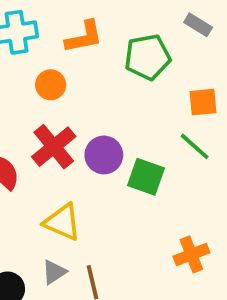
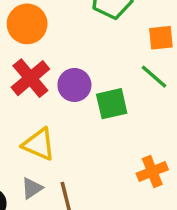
orange circle: (51, 85) -> (27, 24), size x1.5
green square: (146, 177) -> (112, 104), turned -32

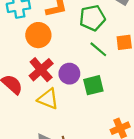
green line: (154, 77) -> (98, 49), moved
yellow triangle: (39, 144) -> (48, 99), moved

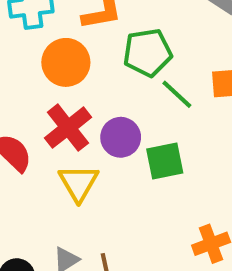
green pentagon: (92, 18) -> (148, 53), moved
yellow triangle: (48, 99) -> (79, 183), turned 35

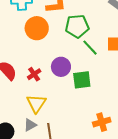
red cross: (68, 128) -> (34, 74), moved, size x0.6
yellow triangle: (79, 183) -> (36, 104), moved

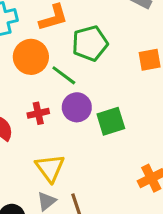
green line: (90, 48) -> (64, 75), moved
red cross: (34, 74) -> (38, 113), moved, turned 32

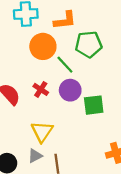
red cross: (38, 113) -> (41, 89), turned 35

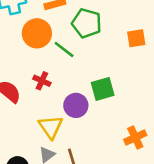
green pentagon: (89, 44) -> (87, 23), turned 30
purple circle: (70, 90) -> (76, 105), moved

